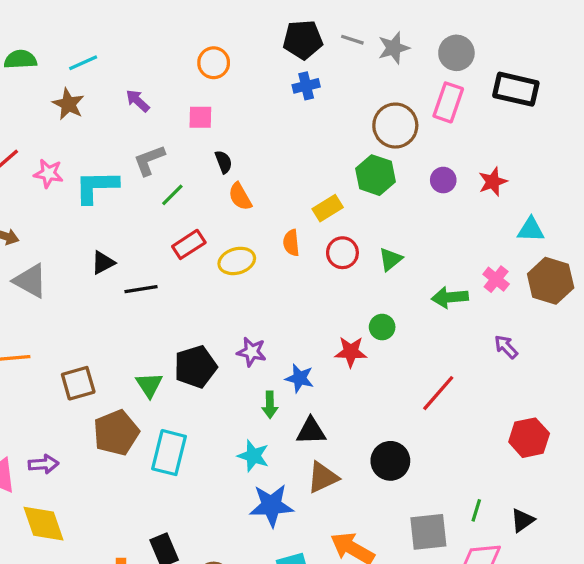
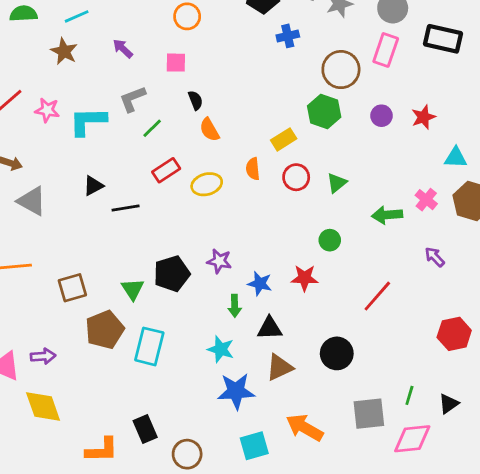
blue cross: (306, 86) -> (288, 36), moved
red star: (351, 352) -> (305, 278), moved

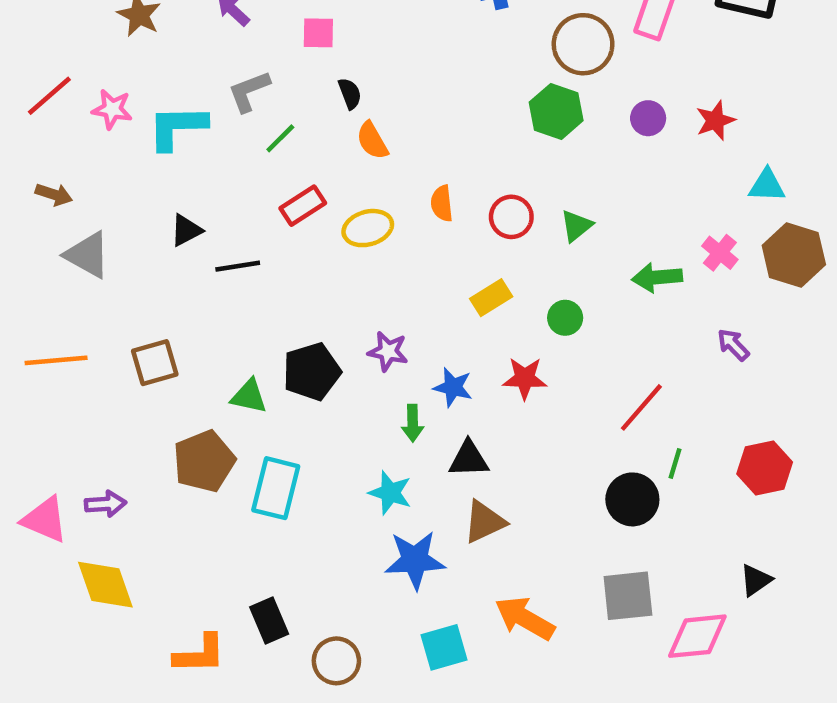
yellow rectangle: (284, 139) -> (491, 298), moved
brown square: (72, 288) -> (155, 363), moved
green triangle: (133, 289) -> (249, 396), turned -45
black circle: (337, 353) -> (632, 499), moved
green line: (409, 395) -> (675, 464), moved

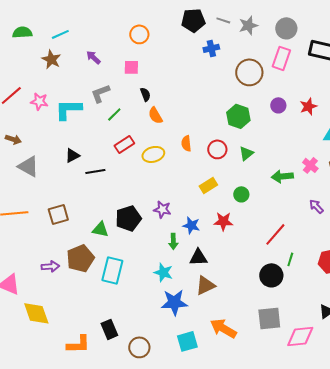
green hexagon: (556, 111) -> (238, 116), moved
purple arrow: (105, 504) -> (50, 266), moved

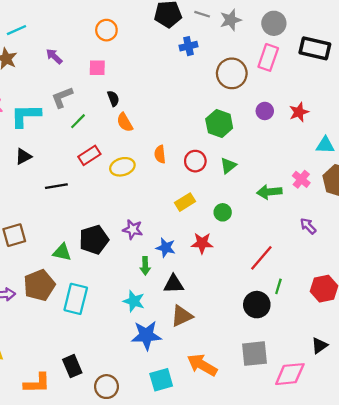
black triangle: (72, 155) -> (23, 157), moved

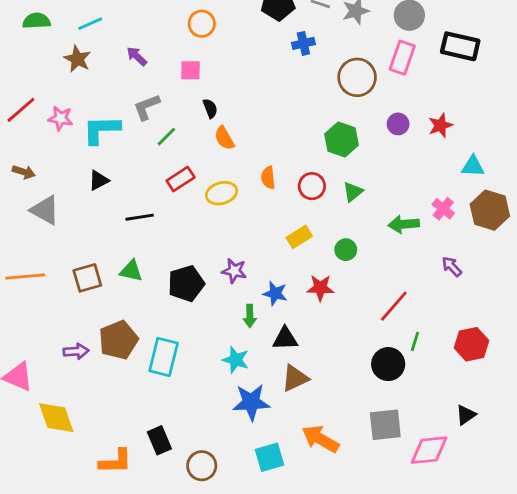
green triangle: (62, 252) -> (131, 271), moved

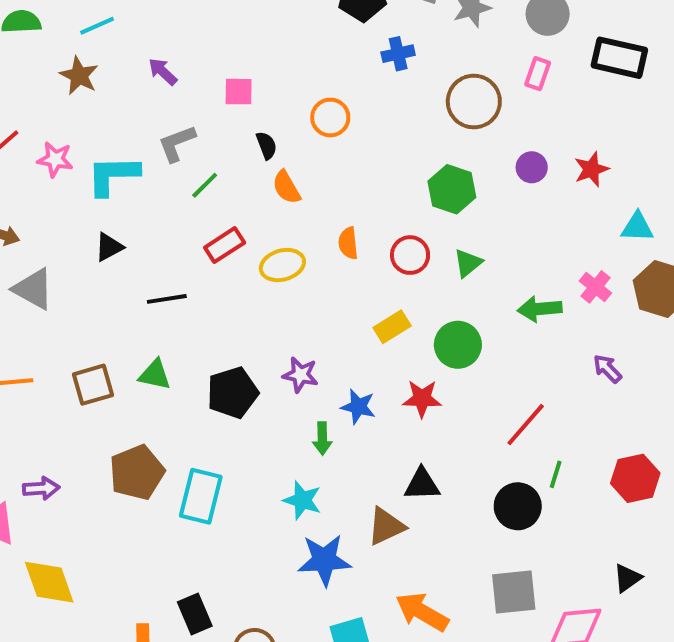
orange circle: (202, 24) -> (330, 117), moved
pink rectangle: (402, 58) -> (538, 74), size x0.7
green circle: (346, 250) -> (458, 345), size x1.5
black triangle: (285, 339) -> (422, 484), moved
purple arrow: (76, 351) -> (41, 488), moved

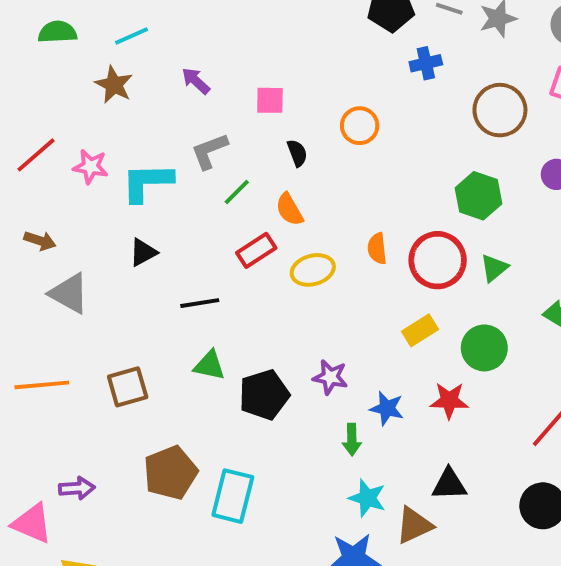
orange semicircle: (286, 187) -> (289, 209), moved
red circle: (410, 255) -> (438, 260), size x1.5
green triangle: (155, 375) -> (209, 365), moved
cyan star: (302, 500) -> (367, 498), moved

